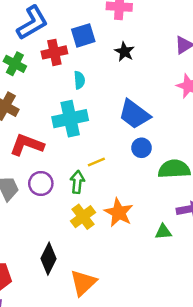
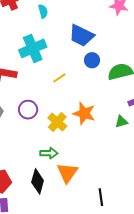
cyan semicircle: (79, 80) -> (43, 11), moved
green arrow: (77, 182) -> (49, 153), moved, turned 96
purple circle: (41, 183) -> (28, 110), moved
black diamond: (49, 259) -> (38, 181), moved

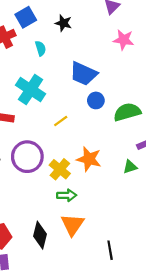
cyan cross: (33, 48) -> (31, 90), turned -32
purple circle: (28, 110) -> (27, 157), size x1.5
green arrow: (49, 153) -> (67, 195), moved

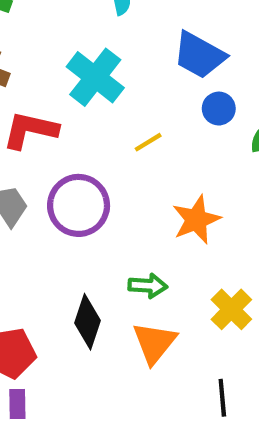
orange star: (89, 159) -> (196, 220), turned 30
yellow cross: (60, 169) -> (231, 309), moved
black diamond: (40, 235) -> (88, 322), moved

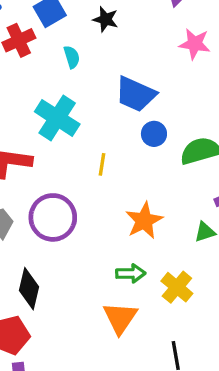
yellow line: (148, 142) -> (102, 164), turned -45
green arrow: (148, 286) -> (131, 273), moved
black diamond: (88, 322) -> (29, 289), moved

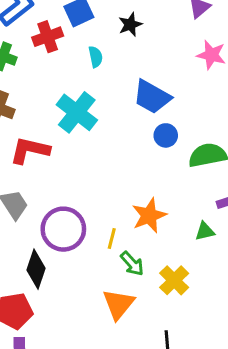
black star: (105, 19) -> (130, 25), turned 30
yellow line: (102, 164) -> (112, 238), moved
purple circle: (53, 217) -> (63, 229), moved
green arrow: (131, 273) -> (132, 264), turned 44

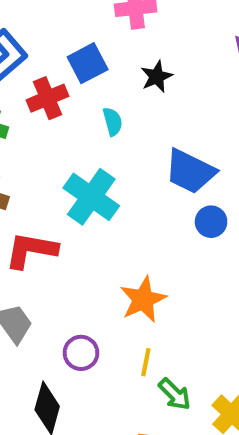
orange star: (149, 215) -> (143, 299), moved
purple circle: (63, 229) -> (81, 353), size x0.6

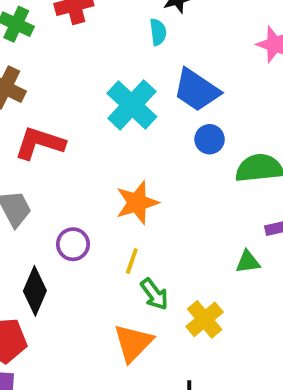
cyan semicircle: (113, 122) -> (158, 32), moved
cyan cross: (91, 197) -> (132, 105), moved

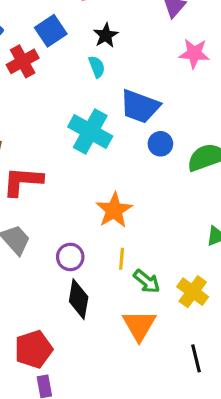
black diamond: (35, 291) -> (79, 299), moved

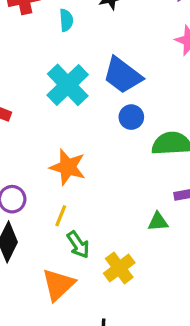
cyan semicircle: (97, 67) -> (66, 20), moved
orange star: (114, 210) -> (68, 167), turned 30

